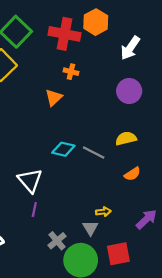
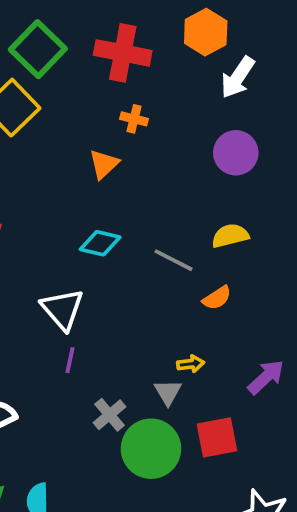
orange hexagon: (96, 22) -> (206, 32), moved
cyan diamond: (63, 149) -> (100, 243), moved
orange semicircle: (132, 174) -> (217, 298), moved

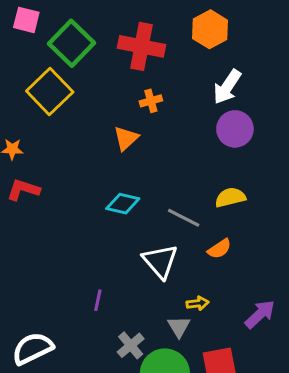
white arrow: (238, 77) -> (227, 87), moved
orange cross: (134, 119) -> (151, 101), turned -30
white triangle: (62, 309) -> (160, 261), moved

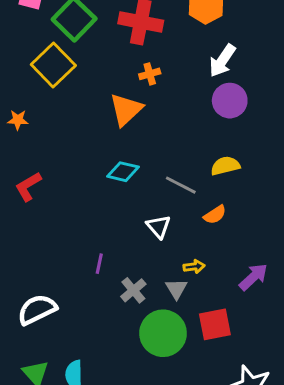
orange triangle: (126, 138) -> (126, 109), size x1.4
red L-shape: (23, 190) -> (28, 187), moved, turned -48
white triangle: (160, 261) -> (159, 227), size x0.7
gray cross: (131, 345) -> (133, 290), moved

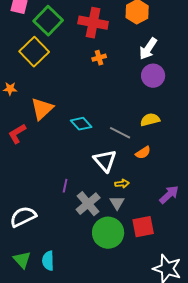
orange triangle: (126, 109) -> (42, 109), moved
cyan diamond: (123, 172) -> (81, 124), turned 35
white triangle: (159, 227) -> (105, 161), size x1.4
yellow arrow: (194, 267) -> (122, 184), moved
gray cross: (133, 290) -> (88, 204), size x1.4

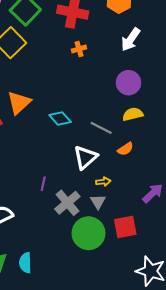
purple circle: (153, 76) -> (129, 83), moved
white triangle: (105, 161) -> (85, 157), turned 30

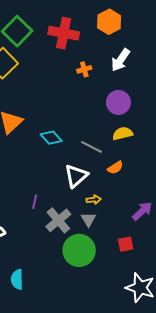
orange cross: (79, 49) -> (84, 69), moved
red square: (125, 227) -> (126, 244), moved, size x0.7

